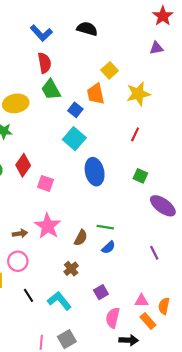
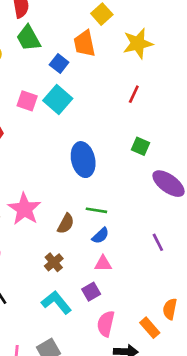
blue ellipse: (95, 172) -> (83, 160), moved
pink square: (46, 183) -> (27, 101), moved
cyan L-shape: (59, 301) -> (56, 302), moved
pink triangle: (141, 301) -> (103, 264), moved

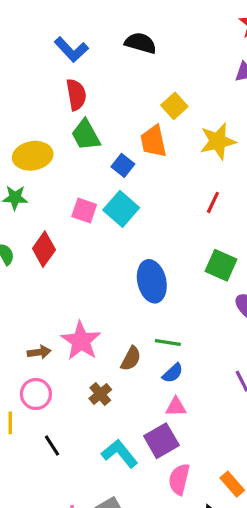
green square: (140, 146) -> (221, 265), size x1.4
brown cross: (54, 262) -> (100, 394), moved
purple square: (91, 292) -> (161, 441), size x1.5

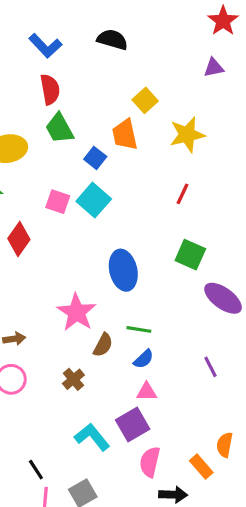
pink star: (81, 341) -> (77, 312), moved
black line: (52, 446) -> (36, 470), moved

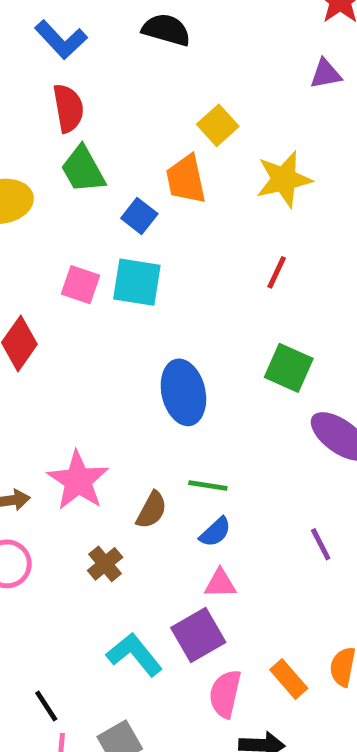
cyan square: (94, 200) -> (137, 282), turned -32
pink star: (77, 312) -> (78, 481), moved
orange rectangle: (201, 467) -> (289, 679), moved

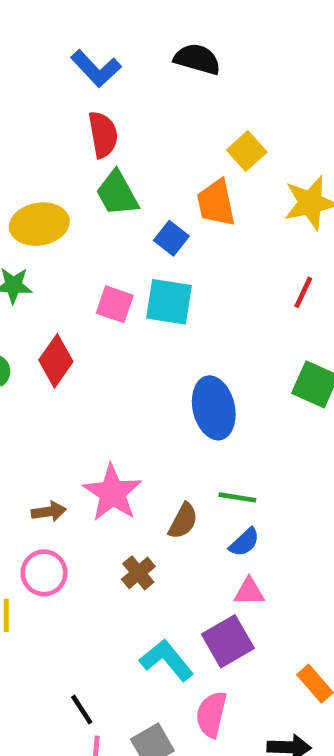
pink semicircle: (225, 694) -> (211, 714), moved

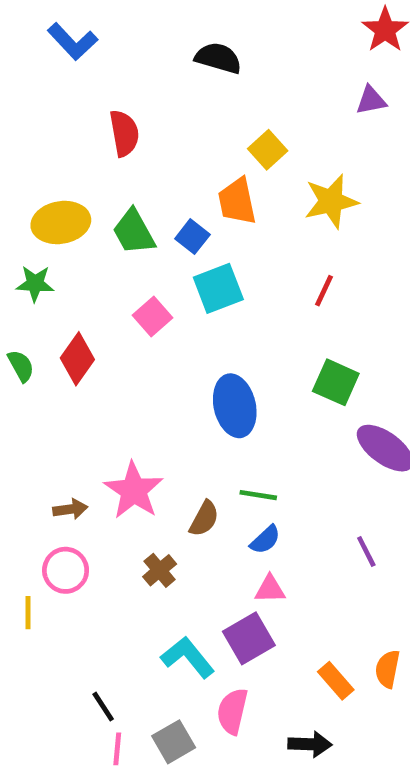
blue L-shape: (96, 69) -> (73, 42), moved
green trapezoid: (117, 193) -> (134, 232), moved
cyan square: (169, 302) -> (218, 288), moved, turned -30
pink square: (115, 304) -> (152, 316), moved, turned 30

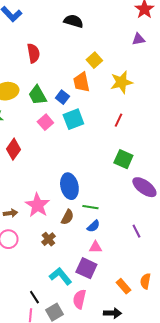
pink square: (152, 316) -> (45, 122), moved
blue ellipse: (235, 406) -> (69, 186), moved
purple square: (249, 638) -> (86, 268), turned -35
black line: (103, 707) -> (34, 297), moved

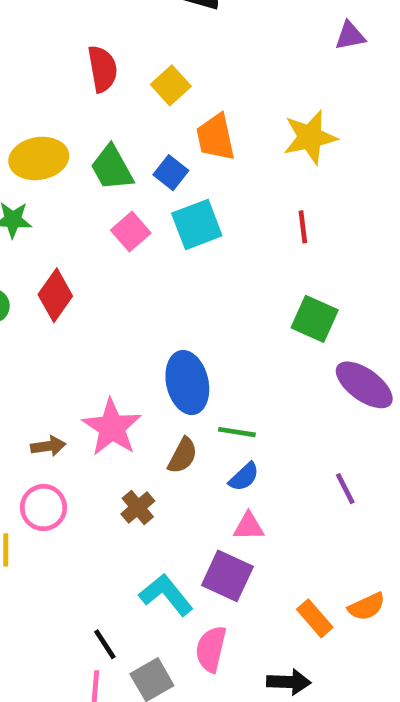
yellow square: (94, 60) -> (171, 85), moved
red line: (118, 120) -> (303, 227), turned -32
orange semicircle: (145, 281) -> (367, 607), turned -126

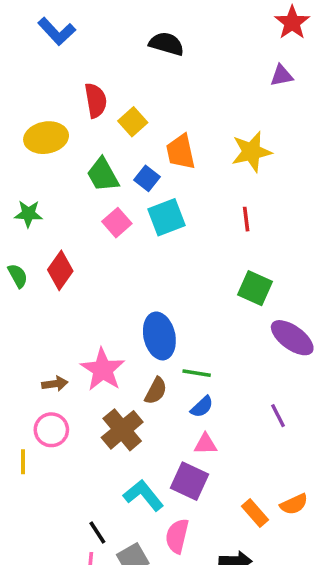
yellow square: (171, 85) -> (133, 122), moved
yellow ellipse: (39, 158) -> (46, 138), moved
brown cross: (138, 507) -> (122, 430), size x1.6

